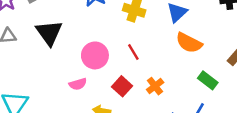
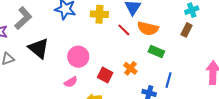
red line: (133, 52) -> (124, 30), moved
green rectangle: (208, 80) -> (156, 51), moved

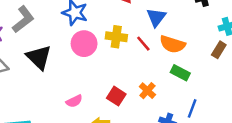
yellow cross: (99, 14) -> (116, 37), moved
pink circle: (78, 57) -> (84, 44), moved

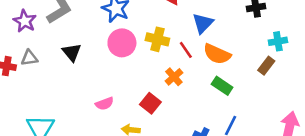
black triangle: (39, 57) -> (72, 52), size x0.7
orange cross: (147, 91) -> (174, 77), moved

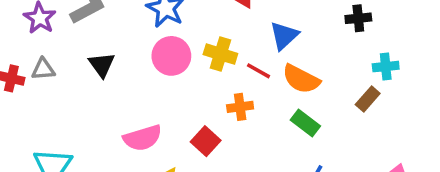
red line: (186, 50) -> (258, 71), turned -30
orange cross: (174, 77) -> (240, 107), turned 30
pink semicircle: (105, 104) -> (143, 138), size x1.5

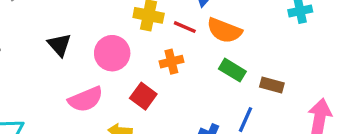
pink circle: (171, 56) -> (112, 53), moved
black triangle: (102, 65) -> (59, 45), moved
brown rectangle: (368, 99) -> (272, 85), moved, turned 70

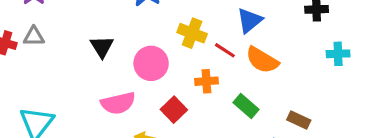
green rectangle: (232, 70) -> (246, 106), moved

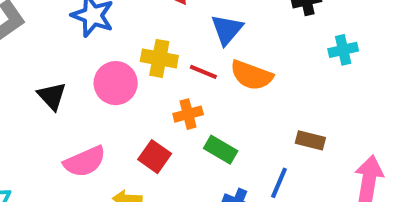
pink circle: (151, 63) -> (116, 83), moved
green rectangle: (246, 106) -> (221, 150), moved

